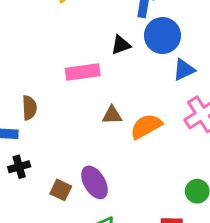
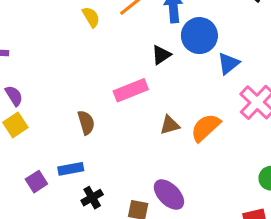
brown semicircle: (29, 108) -> (86, 123), moved

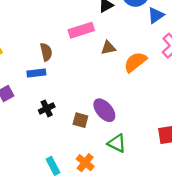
brown triangle: (170, 125) -> (108, 48), moved
blue rectangle: (71, 169) -> (36, 73), moved

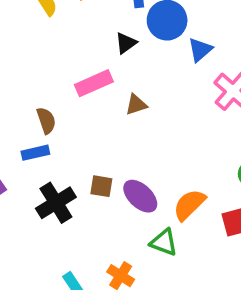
orange semicircle: (135, 62) -> (189, 205), moved
black cross: (47, 108) -> (56, 203), size x1.6
brown square: (80, 120) -> (101, 186), moved

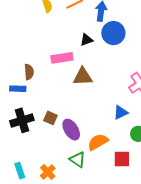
blue triangle: (200, 50) -> (121, 113), moved
brown triangle: (136, 105) -> (83, 77), size x1.5

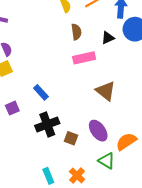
brown semicircle: (29, 72) -> (76, 32), moved
brown triangle: (83, 77) -> (106, 91), moved, turned 45
blue rectangle: (18, 89) -> (41, 92), turned 49
brown square: (50, 118) -> (71, 138), moved

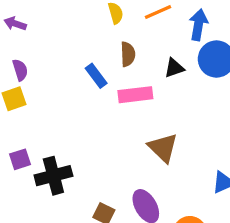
blue rectangle: (41, 92) -> (96, 76), moved
black cross: (47, 124) -> (53, 176), moved

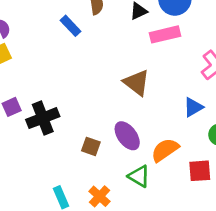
pink rectangle: (135, 95) -> (165, 34), moved

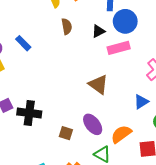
blue rectangle: (70, 26) -> (23, 43), moved
black cross: (43, 118) -> (29, 113), turned 30

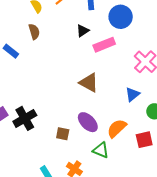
blue circle: (125, 21) -> (121, 17), moved
brown semicircle: (67, 26) -> (34, 32), moved
black cross: (29, 113) -> (25, 118), turned -30

